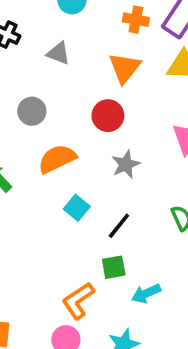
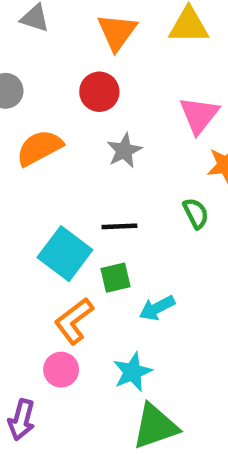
cyan square: (77, 208) -> (65, 254), moved, size x1.6
black line: (119, 226) -> (119, 226), turned 52

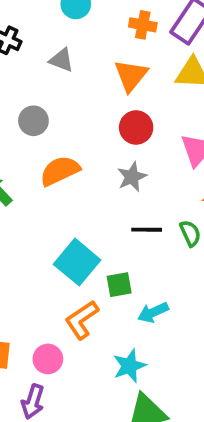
red circle: (99, 92) -> (136, 127), moved
black line: (119, 226) -> (147, 230), moved
pink circle: (61, 370) -> (48, 359), moved

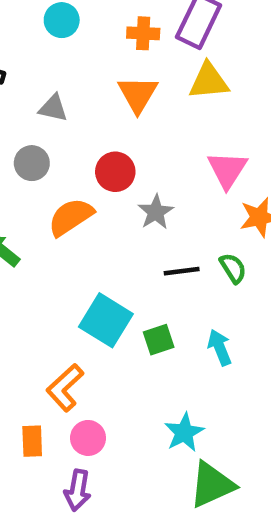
gray triangle: (61, 60) -> (53, 108), moved
red circle: (136, 127) -> (115, 172), moved
cyan arrow: (153, 312) -> (220, 347), moved, turned 100
orange L-shape: (82, 320) -> (65, 388), moved

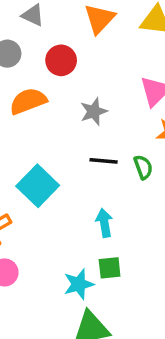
red circle: (115, 172) -> (61, 60), moved
green square: (159, 340) -> (110, 268), moved
cyan arrow: (220, 347) -> (104, 223), moved

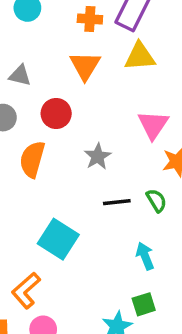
orange semicircle: (28, 101) -> (32, 159), turned -42
cyan arrow: (104, 223) -> (145, 256), moved

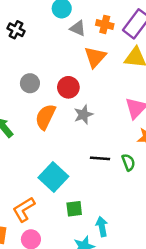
gray triangle: (20, 75) -> (78, 28), moved
gray star: (98, 156) -> (83, 115), moved
cyan arrow: (145, 256) -> (102, 227), moved
green square: (144, 304) -> (74, 209), moved

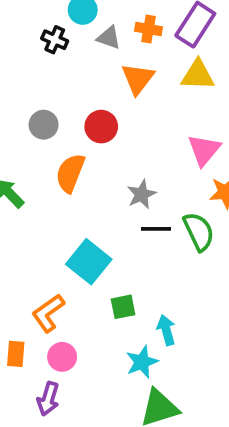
black cross: (16, 30) -> (55, 40), moved
gray star: (83, 115) -> (142, 194), moved
green semicircle: (128, 162) -> (199, 232), size x1.5

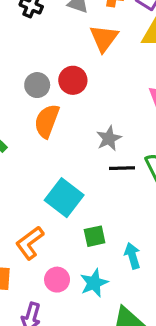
gray circle: (44, 125) -> (37, 85), moved
pink circle: (62, 357) -> (57, 280), moved
cyan star: (142, 362) -> (94, 283), moved

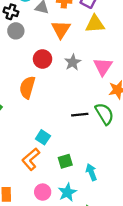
gray circle: (37, 85) -> (16, 31), moved
gray star: (109, 138) -> (73, 62), moved
cyan square: (64, 198) -> (43, 137), size x0.6
orange L-shape: (30, 243) -> (31, 159), moved

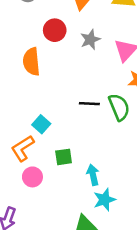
orange semicircle: (27, 87) -> (31, 62), turned -30
pink circle: (43, 192) -> (32, 177), moved
cyan star: (67, 192) -> (104, 200), moved

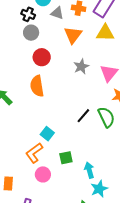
red circle: (55, 30) -> (42, 57), moved
black line: (89, 104) -> (83, 116), turned -49

